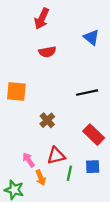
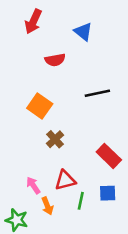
red arrow: (42, 19) -> (33, 21), moved
blue triangle: (91, 37) -> (83, 32), moved
orange square: (16, 92) -> (40, 106), moved, turned 30
black line: (87, 93) -> (97, 93), moved

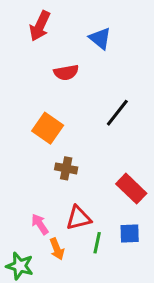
black line: (97, 93) -> (117, 113), turned -40
brown cross: (55, 139) -> (66, 168), turned -36

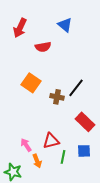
red arrow: (40, 26) -> (20, 28), moved
black line: (117, 113) -> (76, 88), moved
brown cross: (66, 168) -> (57, 97), moved

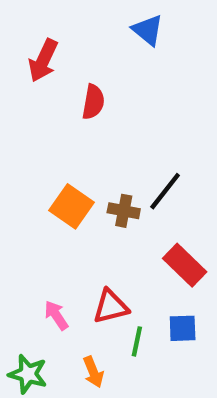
blue triangle: (65, 25) -> (148, 30), moved
red semicircle: (43, 47) -> (93, 102), turned -70
orange square: (31, 83) -> (71, 206), moved
orange arrow: (37, 161) -> (93, 372), moved

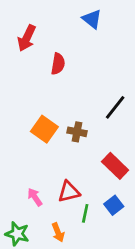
black line: (165, 191) -> (115, 107), moved
blue square: (183, 328) -> (114, 205), turned -36

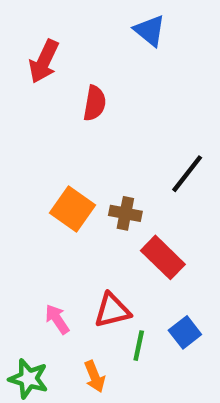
red rectangle: (115, 166) -> (163, 257), moved

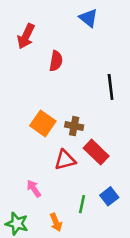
black line: (187, 174) -> (111, 87), moved, turned -45
red triangle: (112, 310) -> (65, 160), moved

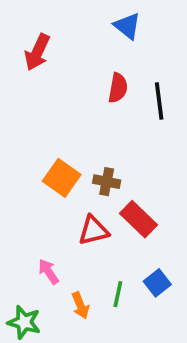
red semicircle: (56, 61) -> (118, 88), moved
black line: (111, 87) -> (159, 101), moved
orange arrow: (56, 222) -> (80, 305), moved

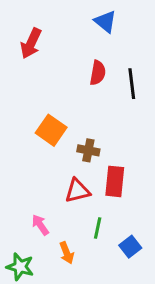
orange square: (62, 178) -> (51, 130), moved
red rectangle: (139, 219) -> (115, 181), turned 52
blue square: (157, 283) -> (130, 247), moved
green line: (118, 294) -> (98, 228), moved

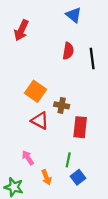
red triangle: (78, 191) -> (40, 121), moved, turned 42
blue square: (130, 247) -> (78, 177), moved

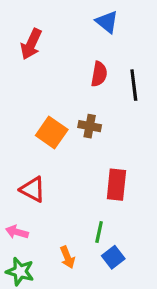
brown cross: (62, 105) -> (90, 126), moved
red triangle: (40, 121) -> (33, 189), moved
pink arrow: (28, 158) -> (17, 232), moved, turned -40

